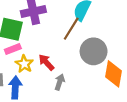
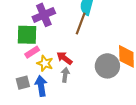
gray circle: (94, 51) -> (107, 66), moved
gray arrow: (60, 82) -> (65, 75), moved

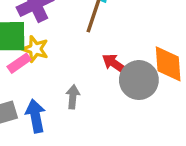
red arrow: (64, 58) -> (115, 64), moved
yellow star: (45, 63) -> (35, 49), moved

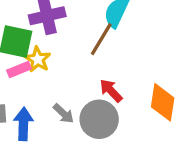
gray circle: (139, 80) -> (99, 119), moved
gray arrow: (73, 97) -> (63, 114), turned 115

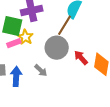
red arrow: (111, 91) -> (81, 58), moved
gray circle: (99, 119) -> (57, 48), moved

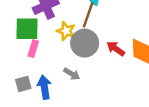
yellow star: (25, 37) -> (66, 31), moved
pink rectangle: (14, 43) -> (33, 49), turned -40

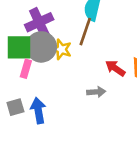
gray circle: (85, 43) -> (41, 47), moved
gray arrow: (72, 74) -> (96, 92), moved, turned -35

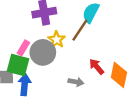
green square: (19, 47) -> (18, 65), moved
gray circle: (41, 47) -> (43, 52), moved

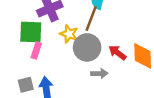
gray circle: (43, 52) -> (87, 47), moved
green square: (18, 65) -> (31, 32), moved

